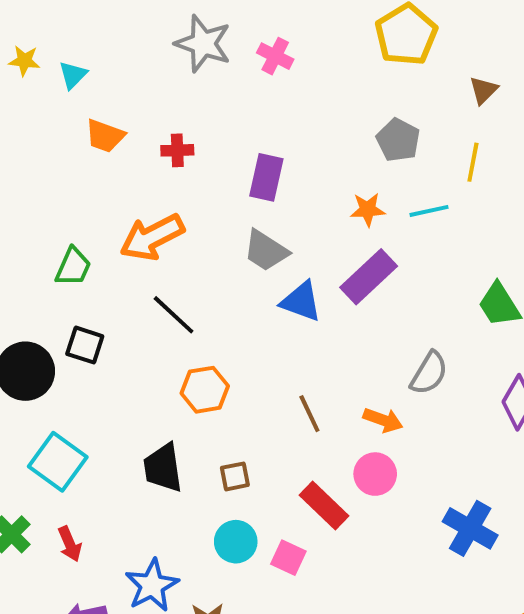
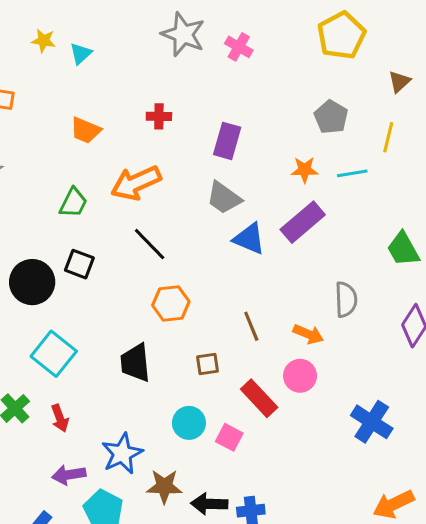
orange trapezoid: (105, 136) -> (86, 130), moved
gray semicircle: (429, 373) -> (346, 299), turned -36
brown square: (235, 476) -> (208, 364), moved

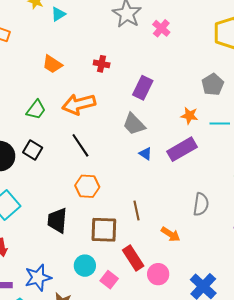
blue triangle: (249, 239) -> (146, 154), size x0.6
orange arrow: (308, 334) -> (171, 234), moved
brown square: (208, 364) -> (104, 230), size x1.8
pink circle: (300, 376) -> (158, 274), moved

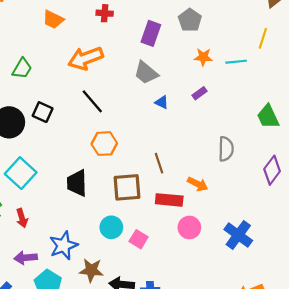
gray pentagon: (213, 85) -> (190, 20), moved
green trapezoid: (36, 110) -> (22, 68), moved
purple rectangle: (182, 149) -> (200, 93), size x0.5
red rectangle: (133, 258) -> (169, 200), moved, turned -45

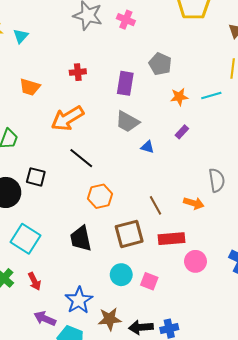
orange arrow: (198, 184) -> (194, 203), moved
purple arrow: (26, 258) -> (45, 318), turned 40

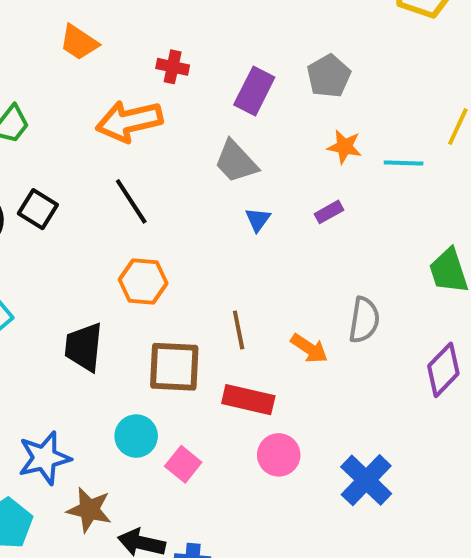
red cross: (78, 72) -> (173, 67), moved
blue triangle: (147, 147) -> (258, 220), turned 32

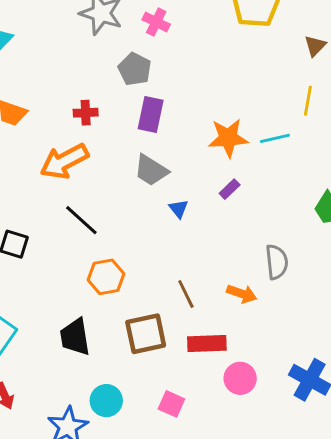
gray pentagon: (329, 76) -> (135, 69), moved
orange star: (344, 147) -> (228, 138), size x1.5
cyan circle: (136, 436) -> (106, 401), moved

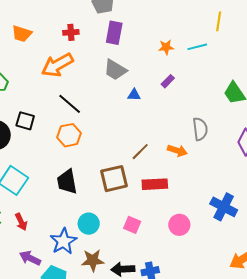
orange star: (228, 138) -> (166, 47), size x0.6
blue triangle: (178, 209) -> (134, 95), turned -48
orange hexagon: (106, 277) -> (69, 135), moved
brown line: (186, 294) -> (140, 152), turned 72
pink circle: (240, 378) -> (179, 225), moved

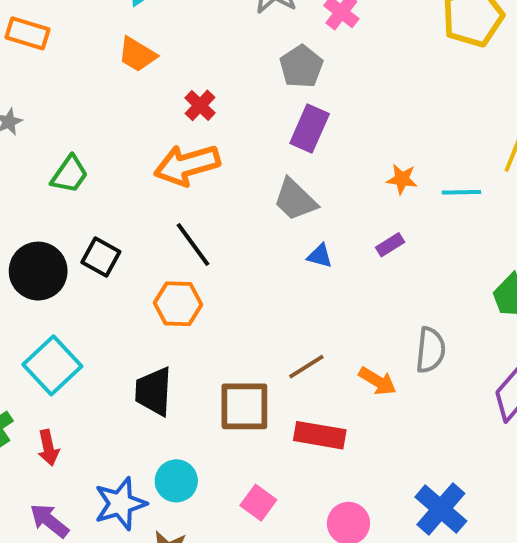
red cross: (71, 32) -> (200, 105), moved, turned 35
orange trapezoid: (22, 34) -> (137, 54), moved

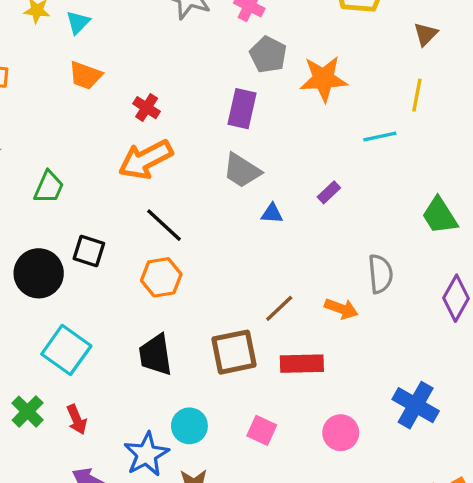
gray pentagon: (301, 66) -> (268, 55), moved
orange star: (402, 179) -> (324, 79), moved, size x1.8

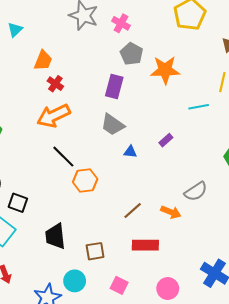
orange trapezoid: (85, 75) -> (43, 60), moved, turned -90
black square: (89, 251) -> (18, 203), moved
gray semicircle: (380, 274) -> (196, 191), turned 60
orange hexagon: (161, 277) -> (85, 180), moved
brown square: (234, 352) -> (95, 251), moved, size x0.7

